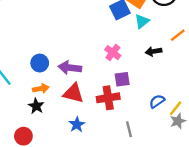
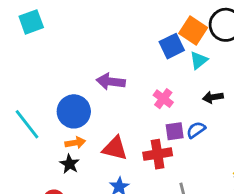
blue circle: (40, 63) -> (74, 111), size x1.5
purple arrow: (70, 68) -> (111, 82), moved
blue semicircle: (157, 101) -> (196, 130), moved

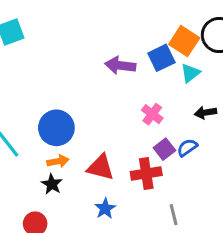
purple arrow: (111, 82) -> (120, 65), moved
purple square: (175, 131) -> (164, 149), turned -30

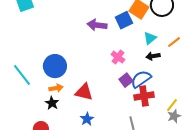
cyan triangle: (190, 73) -> (150, 38), moved
blue semicircle: (187, 148) -> (141, 79), size x1.5
red cross: (146, 173) -> (144, 96), moved

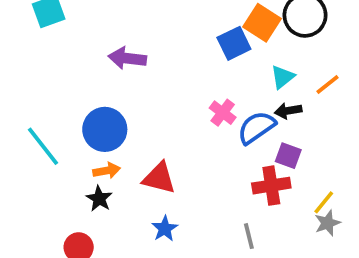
purple arrow: (97, 25) -> (127, 58), moved
blue semicircle: (141, 79) -> (256, 128), moved
purple square: (126, 80) -> (288, 156), moved, turned -32

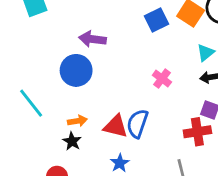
blue square: (234, 43) -> (157, 20), moved
blue semicircle: (256, 128) -> (137, 124), moved, turned -36
blue circle: (105, 129) -> (76, 70), moved

